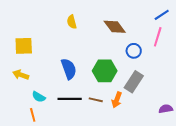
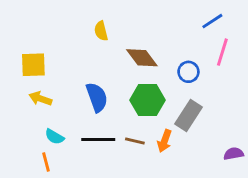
blue line: (162, 15) -> (212, 21), moved
brown diamond: (115, 27) -> (142, 58), moved
yellow arrow: (21, 75) -> (40, 99), moved

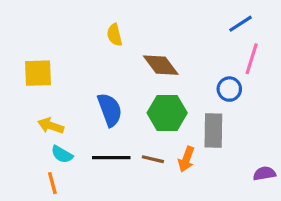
blue circle: (188, 72) -> (229, 89), moved
yellow arrow: (40, 99) -> (51, 126), moved
gray rectangle: (188, 116) -> (213, 131), turned -32

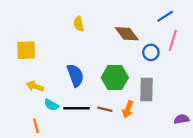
brown diamond: (161, 65) -> (127, 34), moved
blue circle: (229, 89) -> (151, 52), moved
cyan semicircle: (62, 154) -> (51, 105), moved

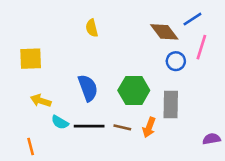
brown diamond: (127, 34) -> (164, 32), moved
orange line: (36, 126) -> (31, 147), moved

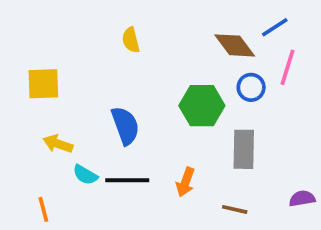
green hexagon: (134, 90) -> (202, 106), moved
brown line: (122, 127) -> (235, 209), moved
orange arrow: (149, 127) -> (185, 182), moved

